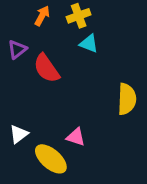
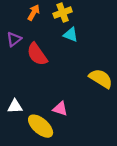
yellow semicircle: (127, 99) -> (101, 79), turned -60
white triangle: (19, 134) -> (15, 106), turned 35

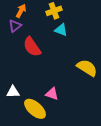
orange arrow: (34, 13) -> (21, 11), moved
purple triangle: (14, 39) -> (15, 26), moved

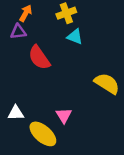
purple triangle: (15, 26) -> (18, 32), turned 32
pink triangle: (52, 94) -> (64, 115), turned 40

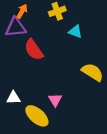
purple triangle: (18, 32) -> (16, 27), size x1.5
cyan triangle: (75, 37) -> (75, 32), moved

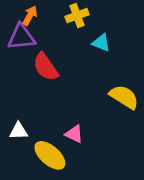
pink triangle: (55, 100) -> (74, 134), turned -32

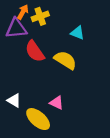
yellow cross: (77, 16) -> (40, 16), moved
yellow semicircle: (124, 97) -> (65, 60), moved
white triangle: (19, 131) -> (14, 100), turned 32

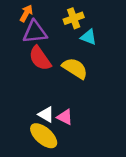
yellow cross: (40, 16) -> (74, 18), moved
purple triangle: (16, 28) -> (35, 32), moved
white triangle: (14, 100) -> (46, 114), moved

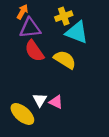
cyan triangle: (89, 37) -> (77, 32), size x1.6
white triangle: (46, 114) -> (40, 100), turned 32
yellow ellipse: (44, 136) -> (22, 114), moved

